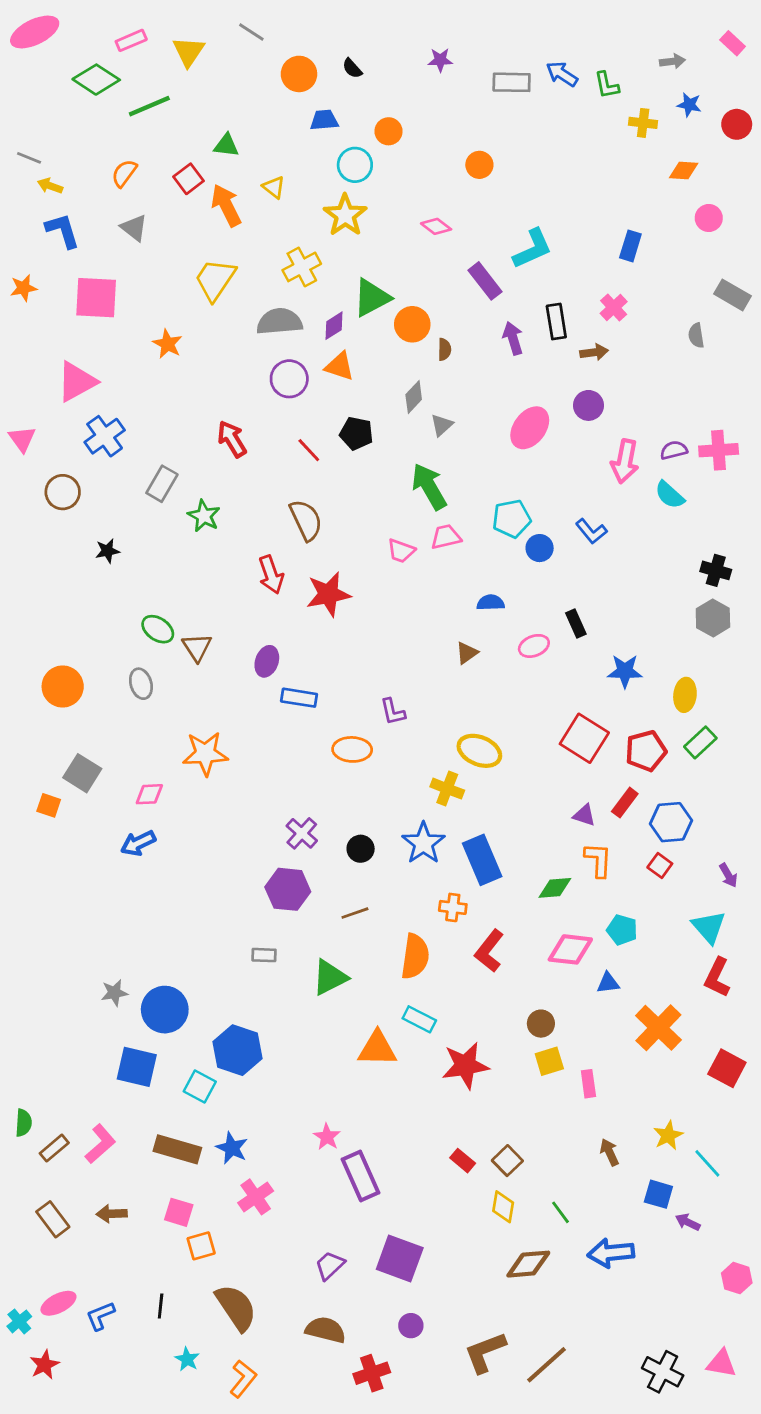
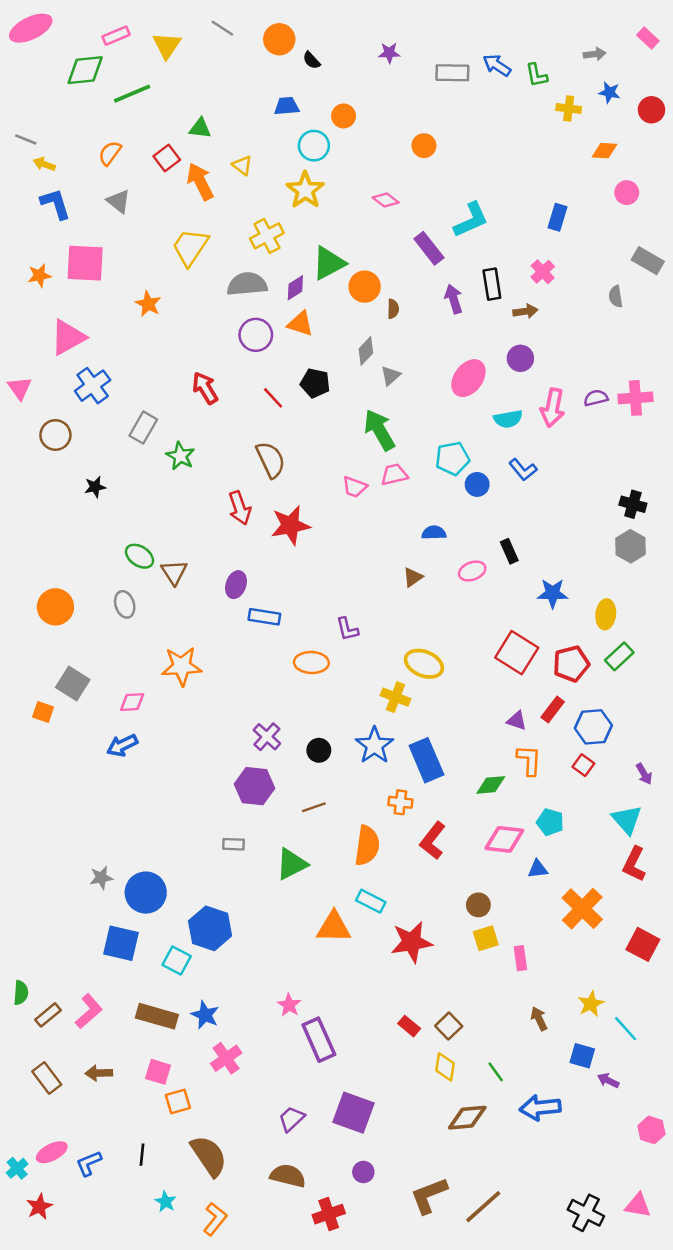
orange circle: (299, 74) -> (279, 39), moved
green diamond: (96, 80) -> (85, 70), turned -39
orange star: (23, 288) -> (39, 275), moved
cyan semicircle: (670, 495) -> (508, 419), moved, turned -52

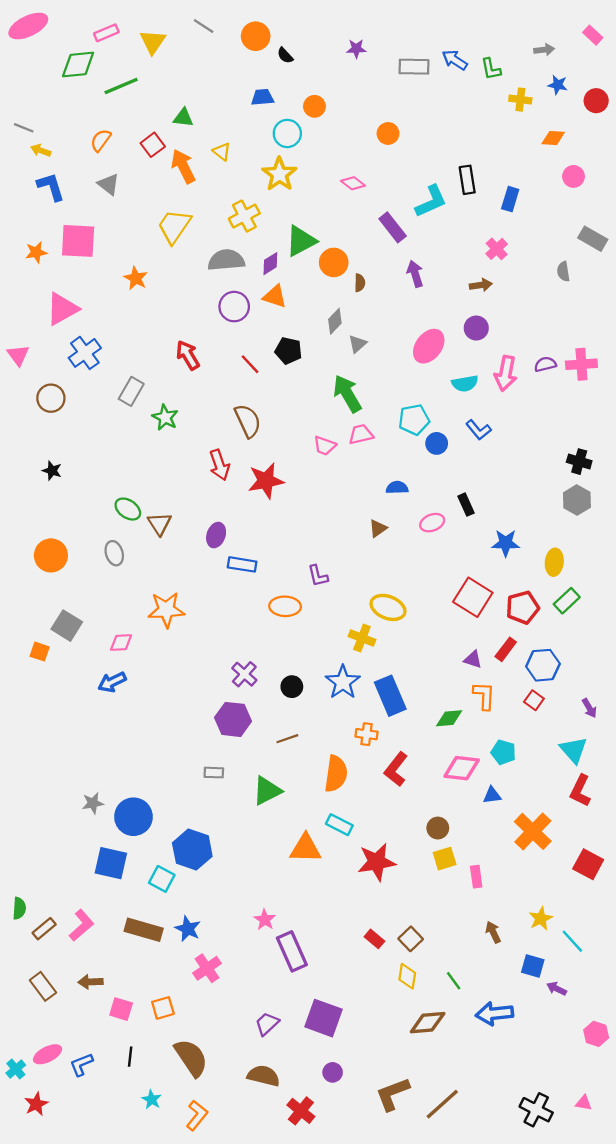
black rectangle: (492, 284) -> (467, 180), moved
black star: (95, 487) -> (52, 471), moved, turned 30
pink square: (158, 1072) -> (121, 1009), moved
pink triangle: (638, 1205) -> (584, 1103), size x0.7
red cross: (329, 1214) -> (301, 1111), turned -32

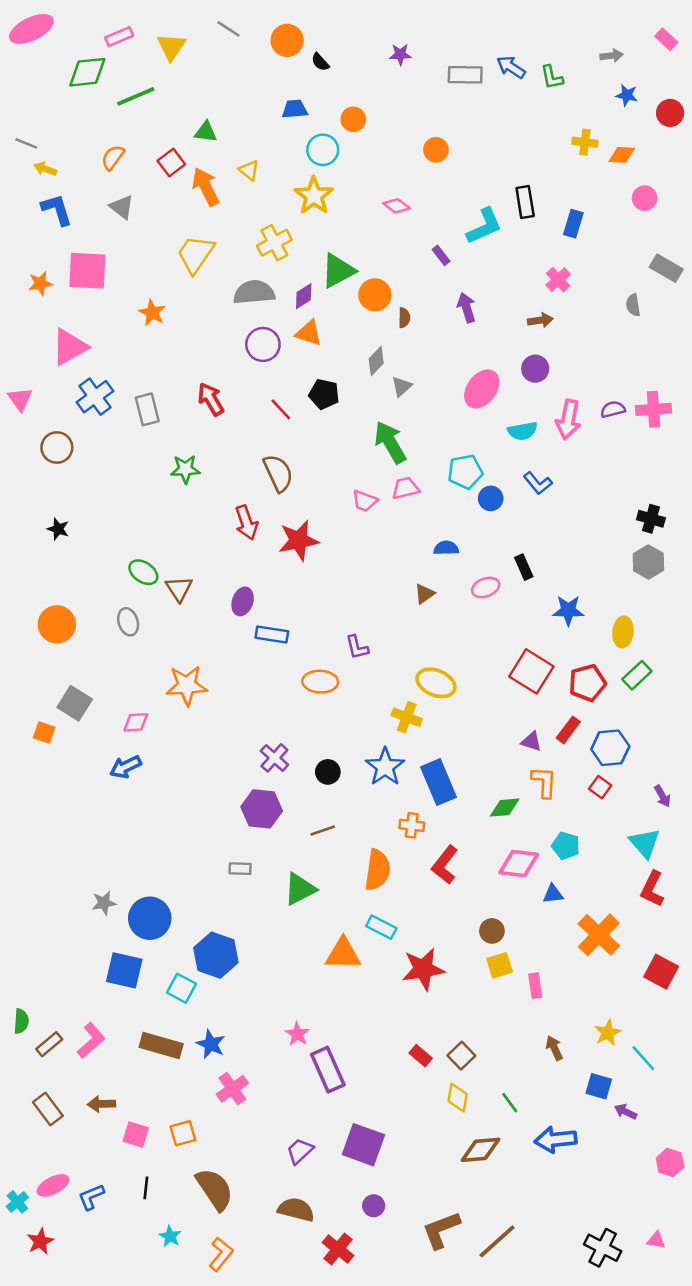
yellow cross: (520, 100) -> (585, 142), moved
purple rectangle: (393, 227) -> (441, 255), size x0.6
gray rectangle: (131, 391) -> (147, 409), moved, turned -44
green star: (165, 417) -> (185, 469), turned -30

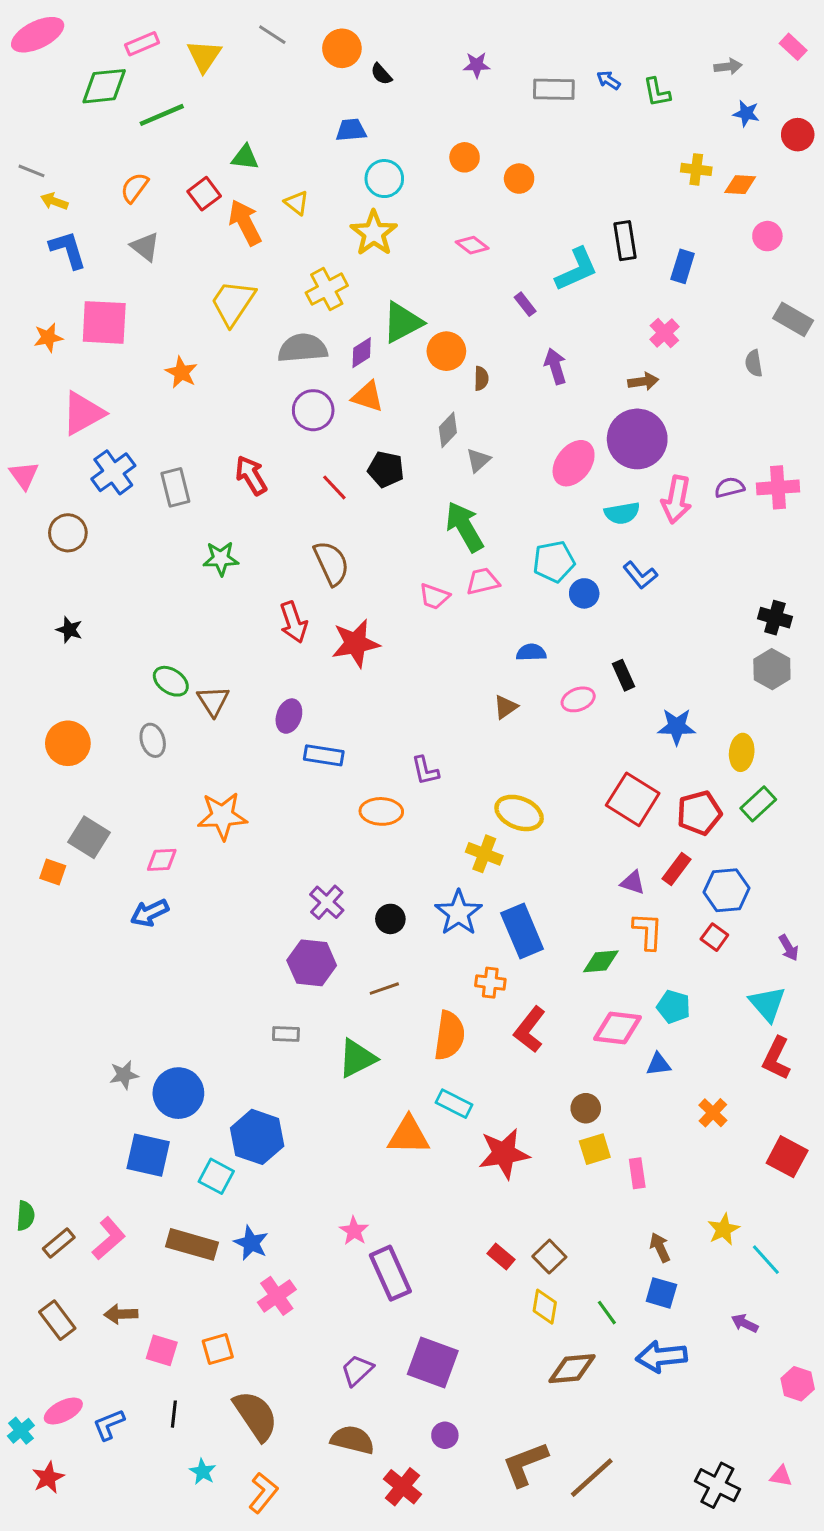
blue arrow: (511, 67) -> (608, 80), size x0.7
orange circle: (353, 119) -> (465, 157), moved
purple circle: (535, 369) -> (637, 439), size x1.8
orange cross: (599, 935) -> (713, 1113), size x0.6
blue square: (599, 1086) -> (661, 1293), moved

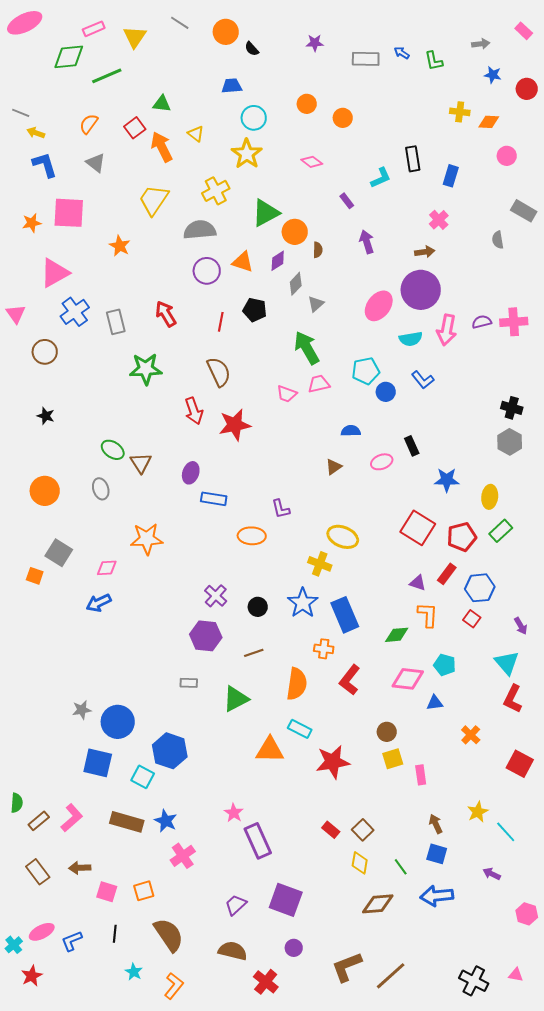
cyan L-shape: (577, 269) -> (381, 178), size x0.7
purple diamond: (362, 353) -> (278, 261), moved
red line: (334, 487) -> (221, 322), turned 54
green star: (221, 559) -> (146, 369), size x1.4

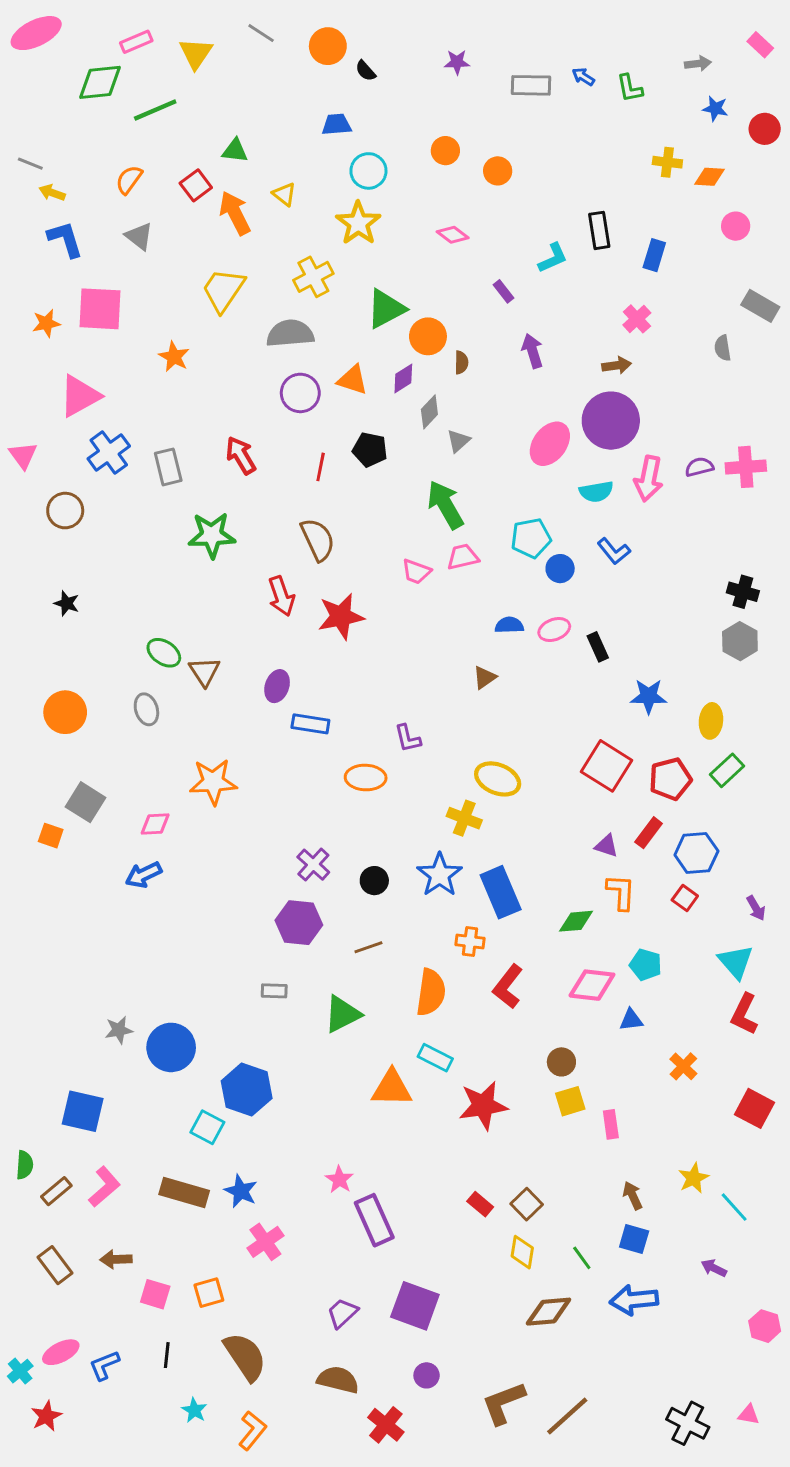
pink ellipse: (382, 462) -> (554, 630), moved
blue square: (98, 763) -> (83, 1111), moved

